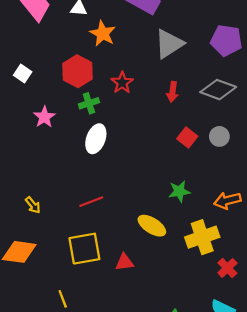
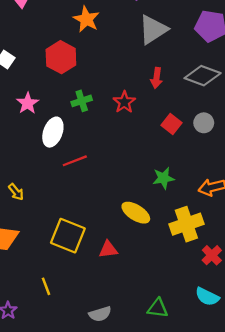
red star: (122, 83) -> (124, 102), moved
green cross: (89, 103) -> (82, 101), moved
white ellipse: (96, 139) -> (53, 132), moved
red line: (91, 202) -> (75, 161), moved
yellow square: (84, 249) -> (68, 236), turned 32

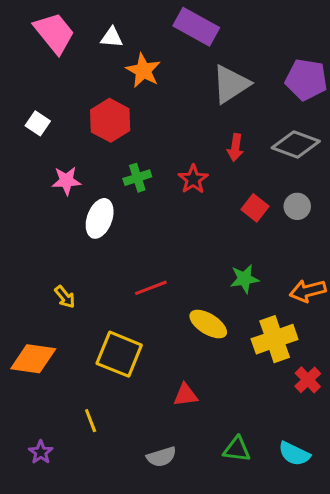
pink star: (28, 103) -> (66, 181), turned 30
red line: (75, 161) -> (151, 288), moved
yellow arrow: (16, 192) -> (65, 297), moved
red triangle: (108, 249) -> (186, 395), moved
cyan semicircle: (207, 297) -> (294, 454), moved

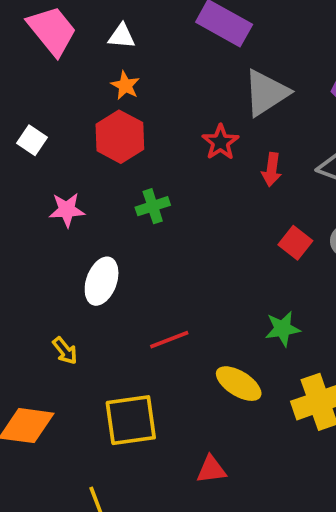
orange star: (143, 71) -> (125, 85), moved, size x0.7
red star: (193, 179) -> (220, 142), moved
white ellipse: (100, 218) -> (102, 281), moved
yellow square: (119, 354) -> (131, 420), turned -30

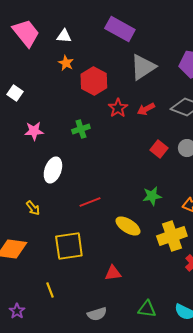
red hexagon: (120, 137) -> (94, 81), moved
red star: (220, 142) -> (118, 108), moved
red arrow: (272, 170) -> (146, 109), turned 54

